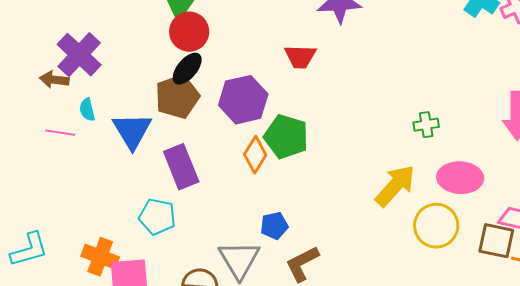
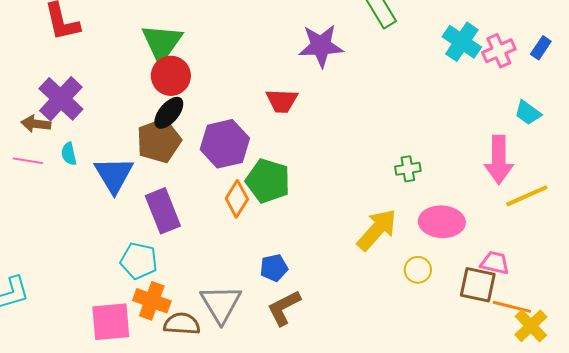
pink line: (60, 133) -> (28, 161), moved
blue pentagon: (274, 226) -> (274, 268), moved
yellow circle: (436, 226) -> (418, 270), size x0.6
orange cross: (100, 257) -> (152, 301), moved

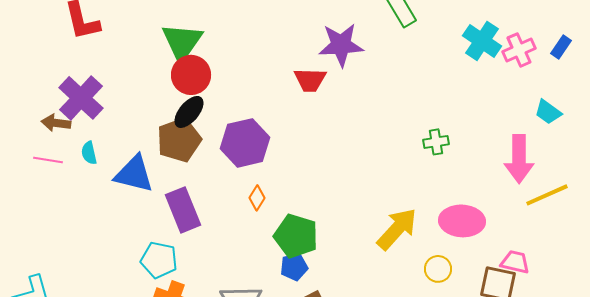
red trapezoid: (282, 101) -> (310, 80), moved
green cross: (408, 169) -> (436, 142), moved
blue triangle: (114, 175) -> (134, 174), turned -45
green pentagon: (268, 181) -> (296, 236), moved
orange diamond: (237, 199) -> (257, 198), size x0.7

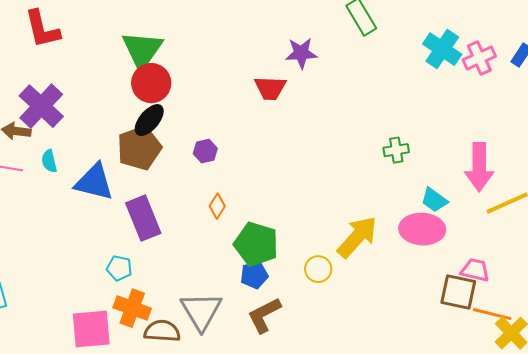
purple star: (341, 45) -> (301, 53), size x0.7
cyan trapezoid: (548, 112) -> (434, 200), moved
purple hexagon: (245, 143) -> (205, 151), size x0.5
cyan pentagon: (159, 260) -> (119, 268), size x0.7
yellow circle: (438, 269) -> (318, 269), moved

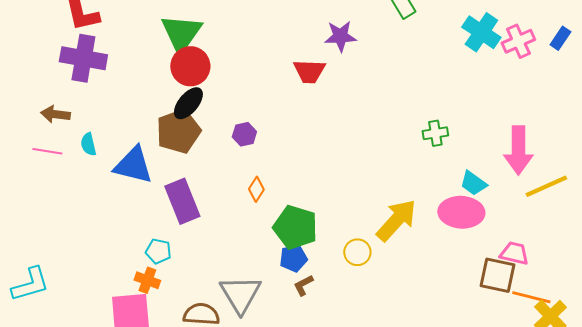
purple cross: (41, 106) -> (83, 58), moved, turned -33
orange cross: (132, 308) -> (147, 280), moved, size x0.7
brown L-shape: (264, 315) -> (303, 285), moved, size x0.6

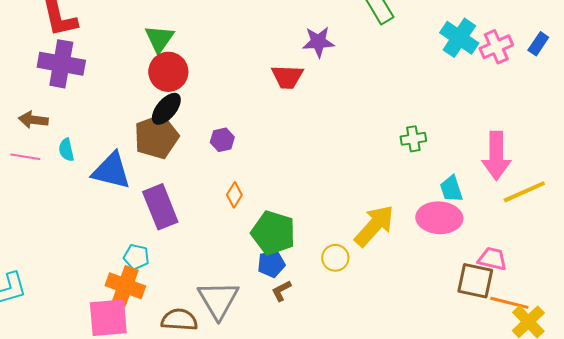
green triangle: (181, 33) -> (159, 39), size x0.7
cyan trapezoid: (473, 183) -> (451, 189), turned 36
orange cross: (147, 280) -> (125, 286), size x1.5

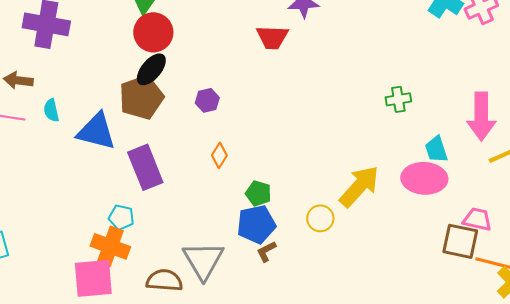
green pentagon: (273, 233) -> (258, 193), size x0.6
blue pentagon: (271, 264) -> (256, 224), size x1.4

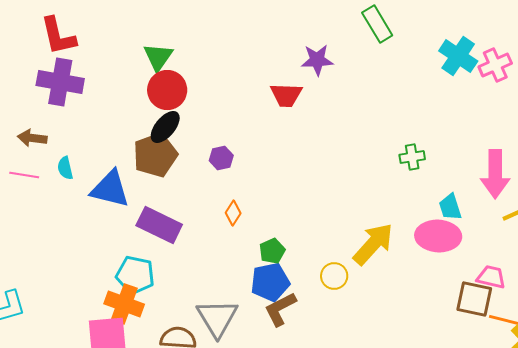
purple rectangle: (145, 167) -> (159, 225), turned -42
green pentagon: (258, 193) -> (272, 251), turned 30
cyan pentagon: (121, 217) -> (135, 275), size x1.5
brown L-shape: (266, 251) -> (280, 309), size x1.6

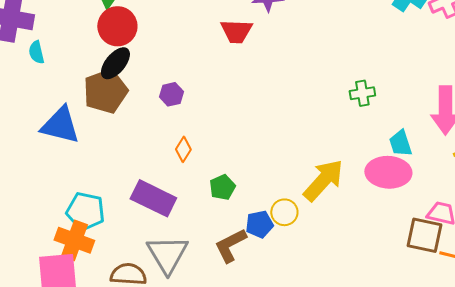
cyan semicircle: (65, 168) -> (36, 52), moved
purple rectangle: (159, 225) -> (153, 198), moved
blue pentagon: (270, 282) -> (259, 224), moved, size x0.7

